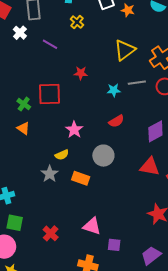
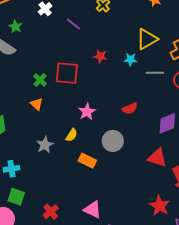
cyan star: (114, 90) -> (130, 59), moved
yellow semicircle: (62, 155) -> (72, 135), turned -40
gray star: (50, 174) -> (45, 145), moved

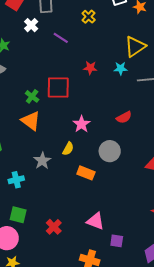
orange triangle: (37, 104) -> (31, 121), size x1.5
cyan cross: (11, 169) -> (16, 180), moved

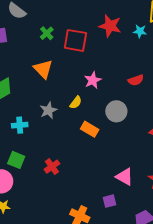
red star: (90, 68) -> (110, 26), size x1.6
green cross: (32, 96) -> (47, 33), moved
pink triangle: (95, 221) -> (125, 177), moved
red cross: (54, 227) -> (52, 167), moved
purple square: (117, 241) -> (109, 201), turned -32

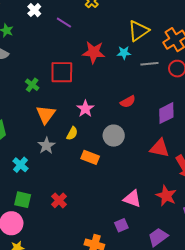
green cross: (47, 33) -> (32, 85), moved
orange triangle: (43, 69) -> (46, 114), moved, turned 30
cyan cross: (20, 125) -> (20, 165), turned -35

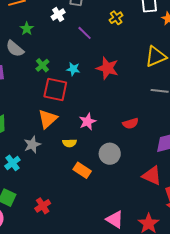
cyan star: (124, 53) -> (73, 69), moved
red square: (62, 72) -> (55, 90), moved
green cross: (32, 85) -> (42, 65), moved
yellow semicircle: (72, 133) -> (70, 143), turned 48
gray star: (46, 146) -> (32, 145), moved

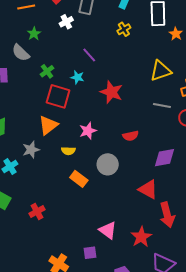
purple line: (85, 33) -> (89, 55), moved
red star: (107, 68) -> (111, 92), moved

